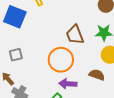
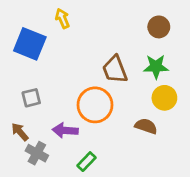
purple arrow: (68, 84) -> (65, 130), moved

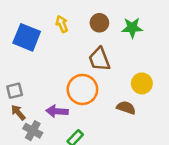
yellow arrow: (62, 18) -> (62, 24), moved
brown circle: (159, 27) -> (99, 23), moved
green star: (156, 67) -> (132, 28), moved
gray square: (31, 98) -> (15, 91), moved

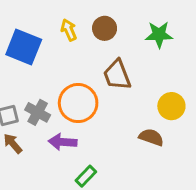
brown circle: (99, 23) -> (105, 28), moved
orange circle: (82, 89) -> (78, 103), moved
gray cross: (33, 131) -> (38, 112), moved

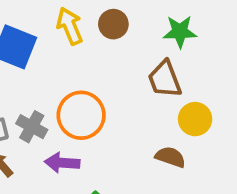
yellow arrow: (69, 30) -> (70, 26), size x1.4
brown trapezoid: (117, 75) -> (165, 79), moved

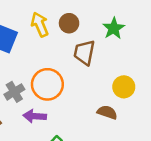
green star: (180, 32) -> (114, 28), turned -30
brown trapezoid: (165, 79) -> (84, 52), moved, turned 32
gray cross: (32, 127) -> (14, 92), turned 30

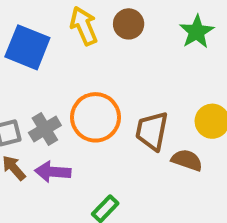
brown trapezoid: (84, 52) -> (152, 131), moved
purple arrow: (35, 116) -> (53, 172), moved

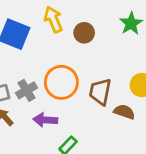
brown circle: (129, 24) -> (84, 33), moved
purple arrow: (53, 172) -> (45, 120), moved

